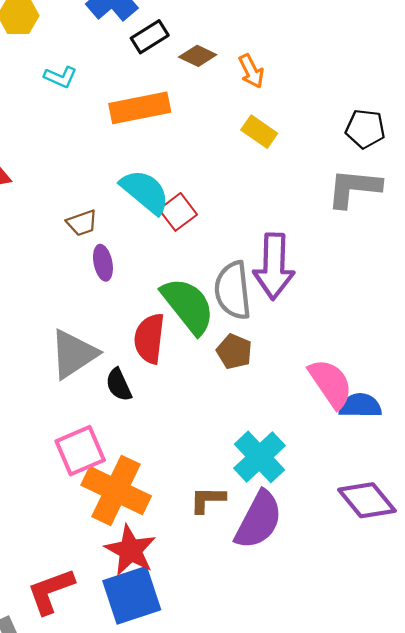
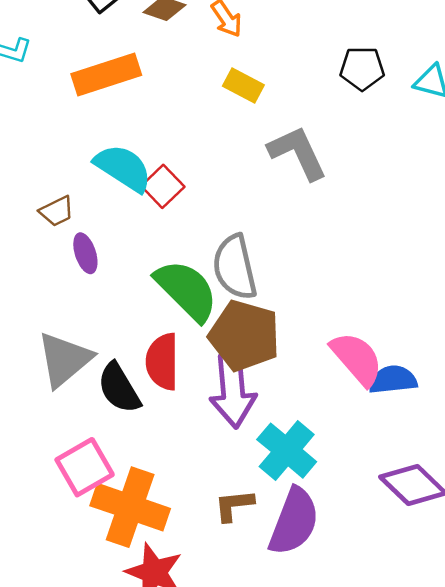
gray L-shape: (354, 188) -> (298, 153), moved, turned 66
purple arrow: (274, 266) -> (233, 391), moved
red semicircle: (149, 339) -> (162, 362), moved
brown pentagon: (234, 351) -> (244, 336), size x1.8
black semicircle: (119, 385) -> (119, 388), size x1.4

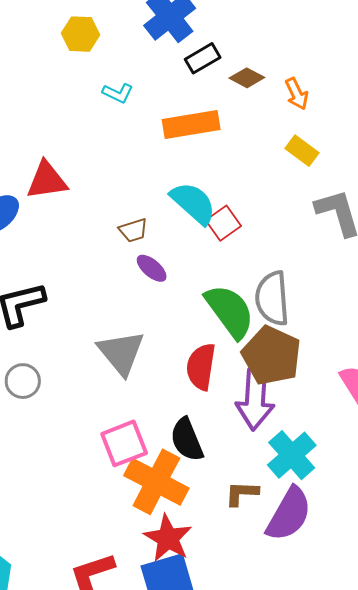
purple ellipse: (85, 253) -> (152, 268), turned -40
gray triangle: (64, 359) -> (121, 353), turned -38
black semicircle: (119, 388) -> (187, 440), moved

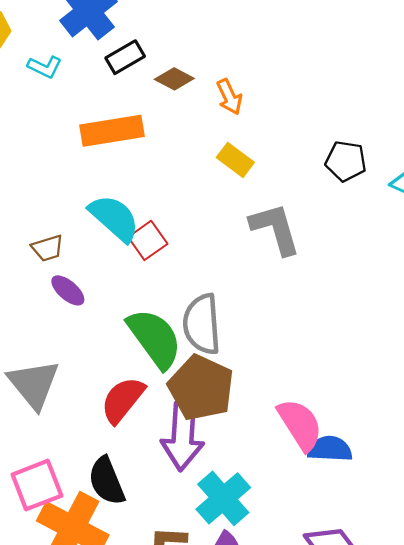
cyan L-shape: (118, 93) -> (45, 67), moved
red semicircle: (201, 367) -> (123, 400), turned 30

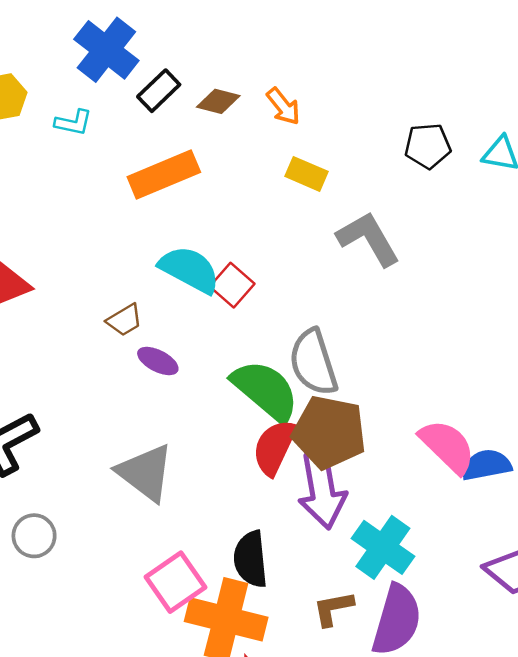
red semicircle: (123, 400) -> (274, 447), moved
black semicircle: (107, 481) -> (251, 559), turned 30

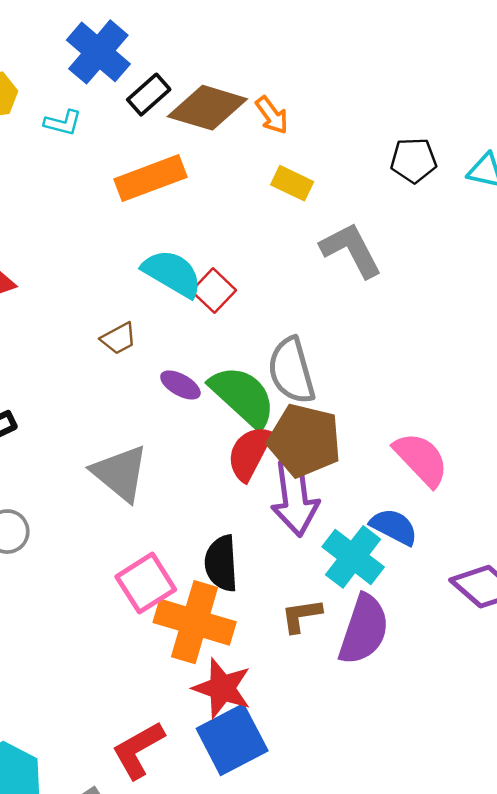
brown diamond: (218, 101) -> (207, 108), size x1.8
brown trapezoid: (124, 320) -> (119, 338), moved
purple ellipse: (158, 361) -> (180, 385), moved
blue semicircle: (487, 465) -> (394, 527), moved, turned 36

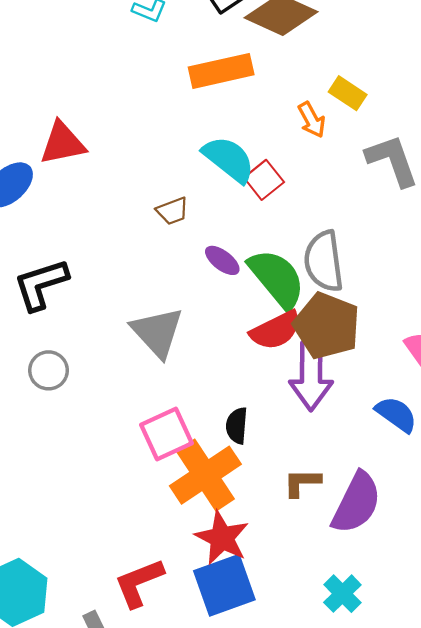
orange arrow: (272, 115) -> (312, 120), moved
red semicircle: (249, 453) -> (276, 330), turned -152
cyan cross: (353, 557) -> (342, 594), moved, size x0.7
black semicircle: (221, 563) -> (237, 426), size x0.7
orange cross: (195, 622) -> (205, 475), turned 32

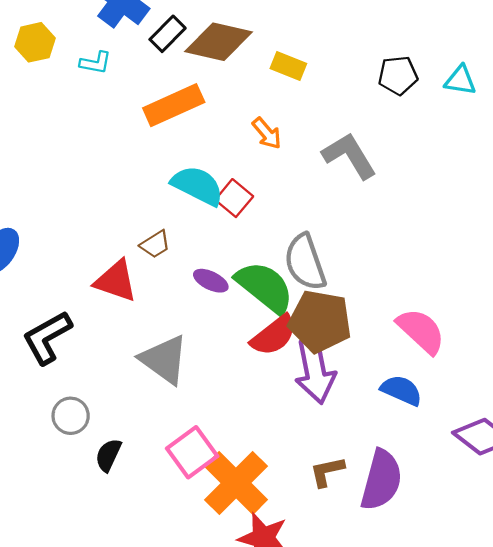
yellow rectangle: (348, 93) -> (288, 66), moved
red triangle: (63, 143) -> (116, 281), moved, turned 42
black semicircle: (237, 426) -> (108, 455), moved, turned 32

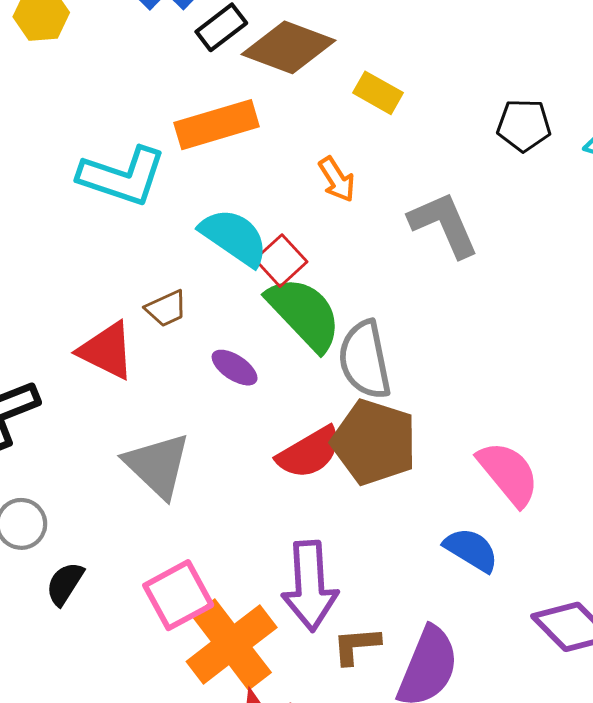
cyan L-shape: (96, 63) -> (122, 176), moved, size x2.0
green semicircle: (265, 287) -> (304, 314), moved
purple arrow: (315, 371) -> (310, 586), moved

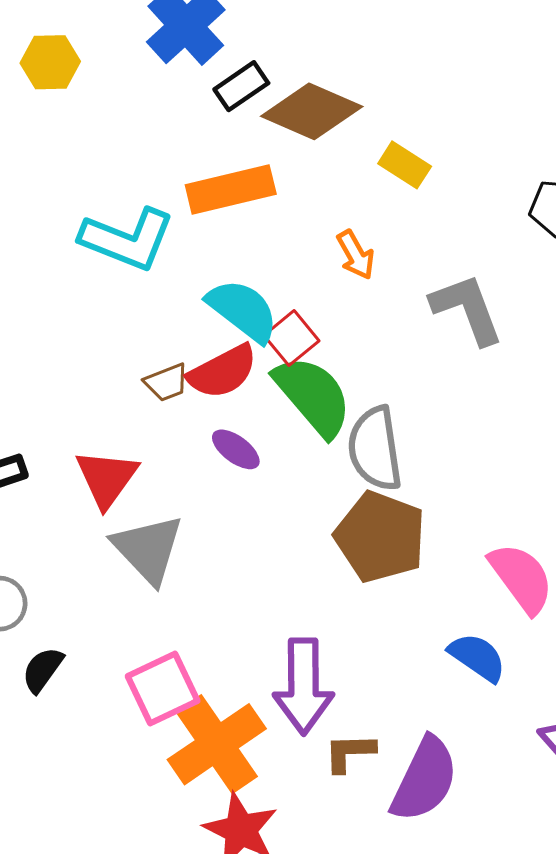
red triangle: (107, 351) -> (107, 478), moved, turned 36
red semicircle: (309, 453) -> (223, 372), moved

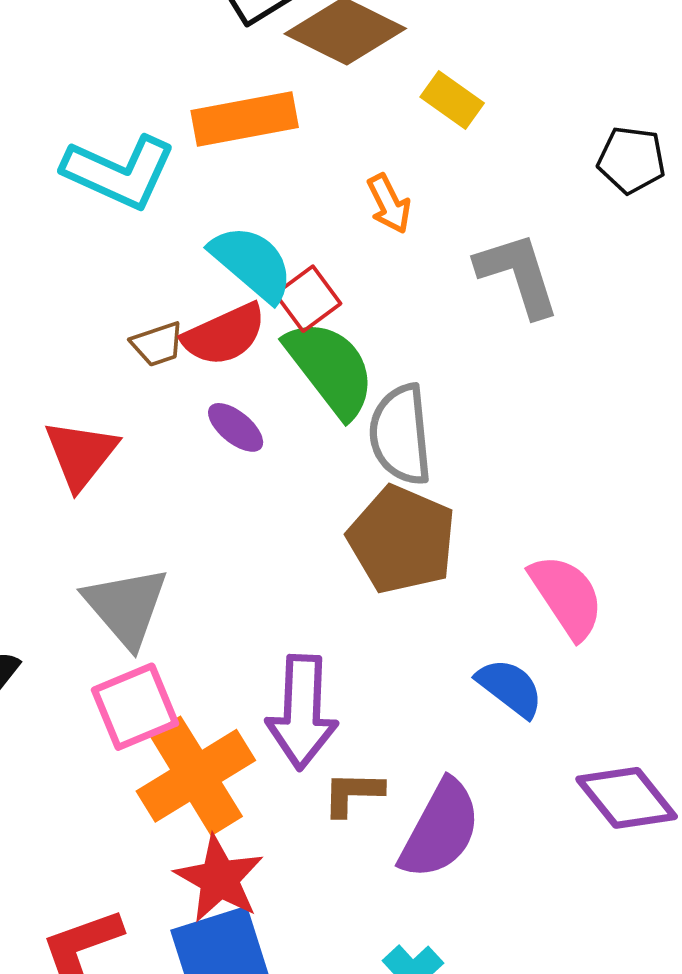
gray triangle: (148, 549) -> (126, 607), moved

